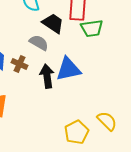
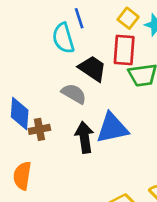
brown cross: (20, 64) -> (39, 129), moved, turned -35

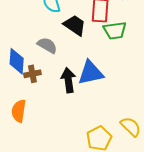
gray semicircle: (74, 94) -> (47, 45), moved

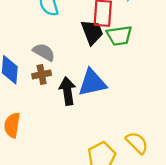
black trapezoid: (75, 25) -> (92, 32), moved, turned 35
brown cross: (32, 74) -> (42, 74), moved

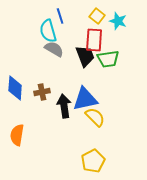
gray semicircle: (44, 52) -> (54, 49), moved
yellow semicircle: (137, 143) -> (95, 117), moved

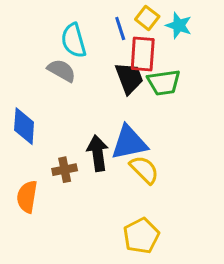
blue line: (60, 16) -> (120, 28), moved
gray semicircle: (54, 49) -> (62, 71), moved
brown cross: (42, 92) -> (65, 170), moved

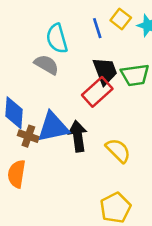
red rectangle: (143, 54) -> (97, 92), moved, turned 44
blue triangle: (129, 143) -> (53, 127), moved
brown cross: (65, 170) -> (28, 136), moved, turned 30

